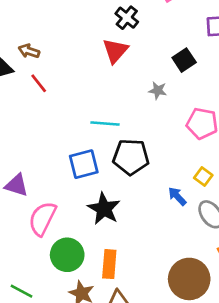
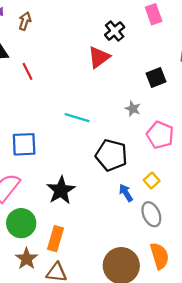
brown arrow: (29, 51) -> (25, 21), moved, turned 78
gray star: (158, 90) -> (133, 109), moved
black pentagon: (131, 157) -> (111, 155), moved
blue square: (84, 164) -> (24, 144), moved

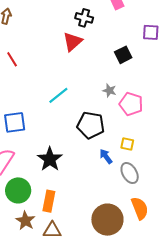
black cross: (115, 31) -> (84, 18), turned -30
gray star: (133, 109) -> (109, 91), moved
cyan line: (77, 118) -> (58, 95), turned -50
yellow square: (152, 181) -> (127, 144), turned -32

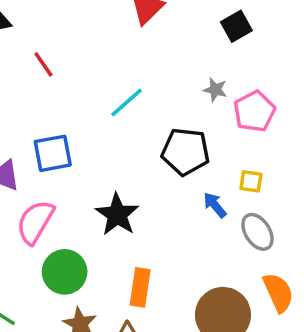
red line: (12, 59) -> (43, 64), moved
pink pentagon: (131, 104) -> (254, 111), turned 30
orange rectangle: (49, 201) -> (140, 287), moved

